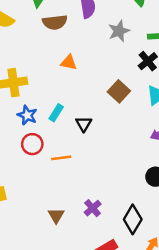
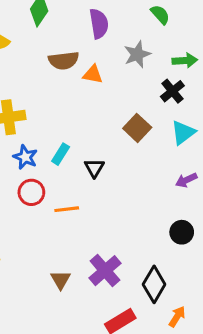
brown semicircle: (55, 22) -> (64, 60), moved
orange triangle: (69, 62) -> (93, 74), moved
purple cross: (93, 208) -> (105, 271), size x1.5

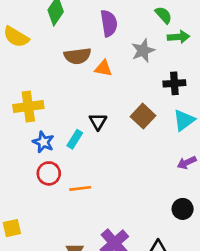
green arrow: (185, 60) -> (178, 37), moved
black cross: (172, 91) -> (174, 83), turned 35
black triangle: (94, 168) -> (98, 122), moved

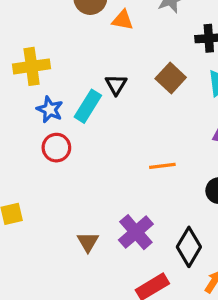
cyan rectangle: (75, 139) -> (88, 106), size x1.4
orange line: (80, 188) -> (162, 166), moved

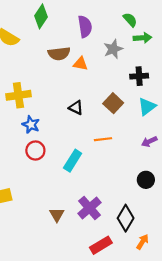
black triangle: (116, 85) -> (76, 108), turned -35
cyan rectangle: (88, 106) -> (73, 161), moved
orange line: (162, 166) -> (103, 139), moved

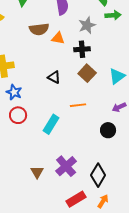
black cross: (139, 76) -> (82, 49), moved
black circle: (146, 180) -> (108, 130), moved
orange arrow: (142, 242) -> (103, 201), moved

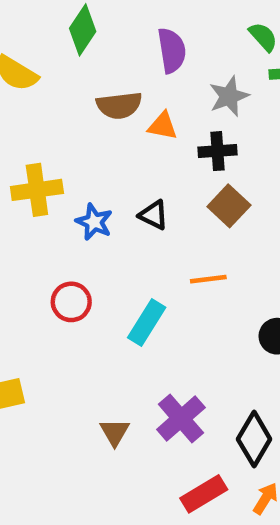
blue star: (14, 92) -> (94, 222), moved

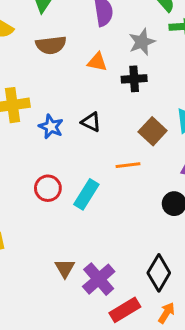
brown semicircle: (119, 105) -> (51, 45), moved
brown square: (229, 206) -> (153, 131), moved
red circle: (71, 302) -> (48, 188), moved
purple cross: (181, 418) -> (99, 279), moved

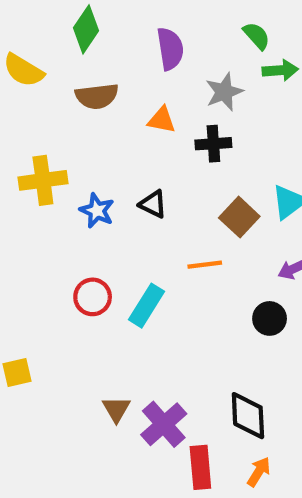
black diamond: (159, 273) -> (248, 416), turned -33
red rectangle: (125, 310) -> (200, 467), turned -64

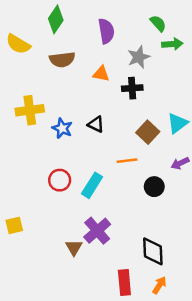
black circle: (270, 318) -> (154, 187), moved
purple cross: (164, 424) -> (97, 231), moved

